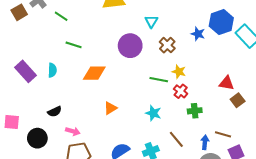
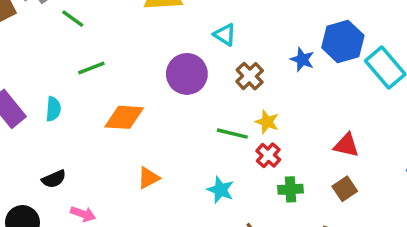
cyan triangle: (151, 21) -> (225, 35), turned -32
green line: (74, 45) -> (91, 68), turned -42
brown square: (238, 100) -> (345, 189), moved

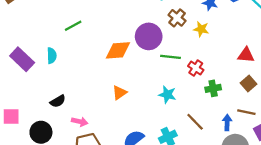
purple circle: (187, 74) -> (149, 36), moved
orange diamond: (124, 117) -> (118, 50), moved
yellow star: (267, 122) -> (201, 29), moved

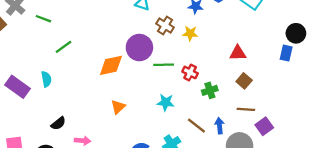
blue arrow: (227, 123) -> (219, 126), moved

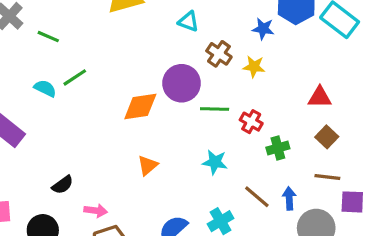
cyan semicircle: (46, 79) -> (45, 88), moved, turned -56
purple square: (264, 126) -> (352, 202), turned 36

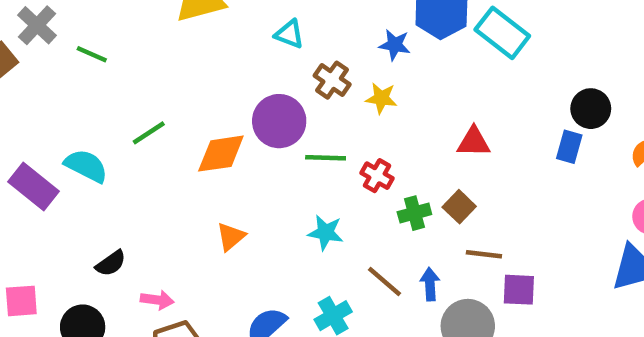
green line: (75, 77) -> (149, 133), moved
cyan semicircle: (45, 88) -> (86, 166), moved, size x1.4
brown square: (327, 137) -> (459, 207), moved

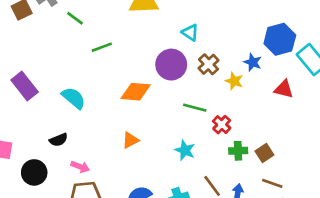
blue star: (395, 45) -> (253, 62), moved
purple circle: (279, 121) -> (171, 65), moved
green line: (149, 133) -> (102, 47), moved
red triangle: (474, 142) -> (284, 89), moved
cyan semicircle: (86, 166) -> (74, 98), moved

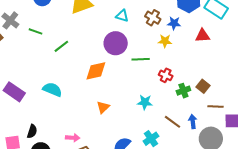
brown cross: (209, 64) -> (153, 18), moved
green line: (195, 108) -> (141, 59), moved
black semicircle: (59, 140) -> (32, 131), moved, turned -32

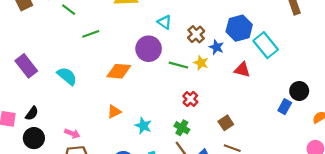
green line: (141, 59) -> (178, 65), moved
green cross: (183, 91) -> (182, 128), moved, turned 32
cyan star: (145, 102) -> (143, 126), moved

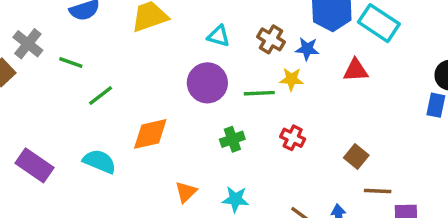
green line: (91, 34) -> (101, 96), moved
orange diamond: (119, 71) -> (150, 134), moved
green cross: (182, 128) -> (232, 139), moved, turned -32

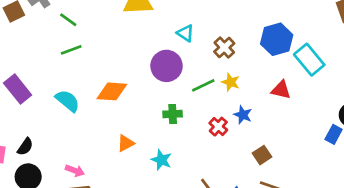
blue star: (307, 49) -> (243, 115), moved
green line: (259, 93) -> (203, 85), turned -40
green line: (101, 96) -> (71, 50), moved

